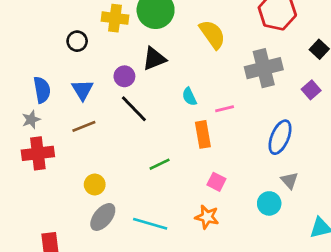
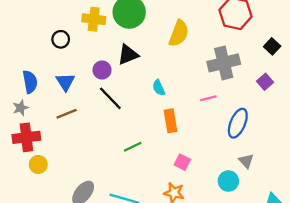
yellow semicircle: (212, 34) -> (179, 33), turned 56
pink line: (225, 109) -> (208, 98), moved
yellow circle: (95, 185) -> (38, 164), moved

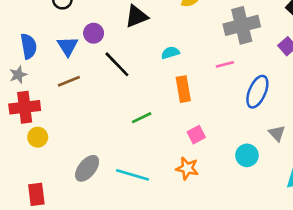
purple circle: (102, 70) -> (94, 33), moved
cyan semicircle: (159, 88) -> (170, 53), turned 98
gray triangle: (246, 161) -> (277, 133), moved
pink square: (182, 162) -> (196, 135), turned 35

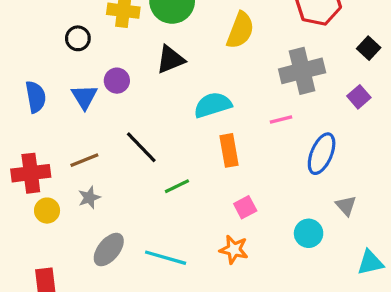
cyan semicircle: (170, 53) -> (213, 105), size x1.6
black line: (117, 64) -> (141, 147), moved
gray star: (18, 75) -> (89, 198), moved
brown line: (69, 81) -> (84, 160), moved

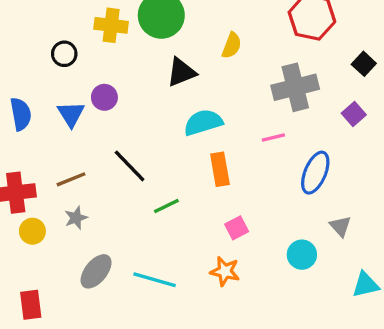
yellow semicircle: (240, 30) -> (232, 45), size x0.7
black triangle: (170, 59) -> (181, 72), moved

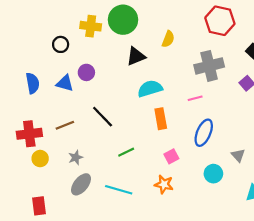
blue triangle: (71, 114) -> (65, 83), turned -42
blue ellipse: (315, 173) -> (204, 133), moved
green line: (166, 206) -> (126, 152), moved
gray star: (76, 218) -> (76, 157), moved

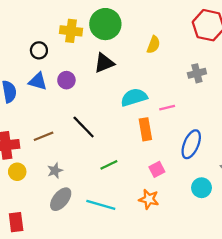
black triangle: (136, 56) -> (104, 63), moved
gray cross: (209, 66) -> (197, 73), size x0.6
blue triangle: (65, 83) -> (38, 81), moved
pink line: (195, 98) -> (167, 108), moved

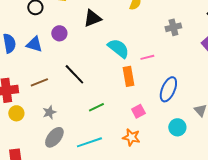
blue triangle: (38, 81) -> (34, 44), moved
cyan semicircle: (134, 97) -> (118, 48), turned 55
cyan line: (101, 205) -> (89, 142), turned -35

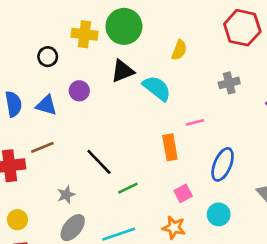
cyan semicircle: (118, 48) -> (157, 88), moved
black line: (74, 74) -> (99, 162), moved
brown line: (39, 82) -> (42, 147), moved
yellow circle: (16, 113) -> (17, 220), moved
cyan circle: (177, 127) -> (219, 214), moved

